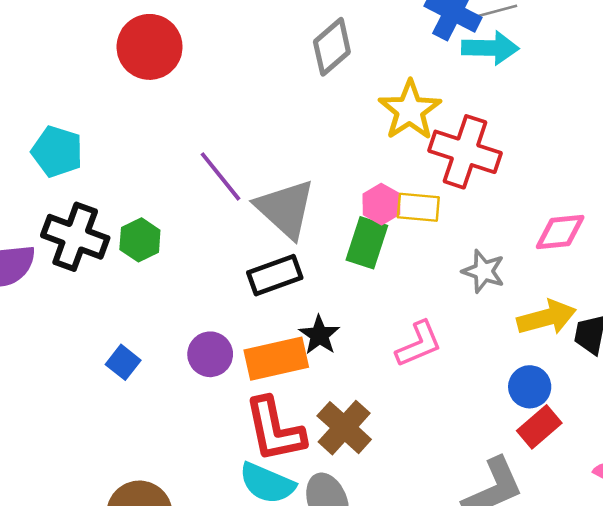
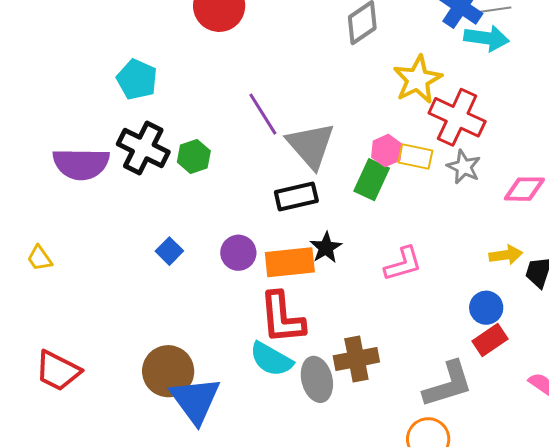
gray star: (484, 271) -> (464, 167), moved
yellow arrow: (547, 318) -> (506, 255), size x0.7
brown cross: (344, 428) -> (356, 359), moved, turned 30

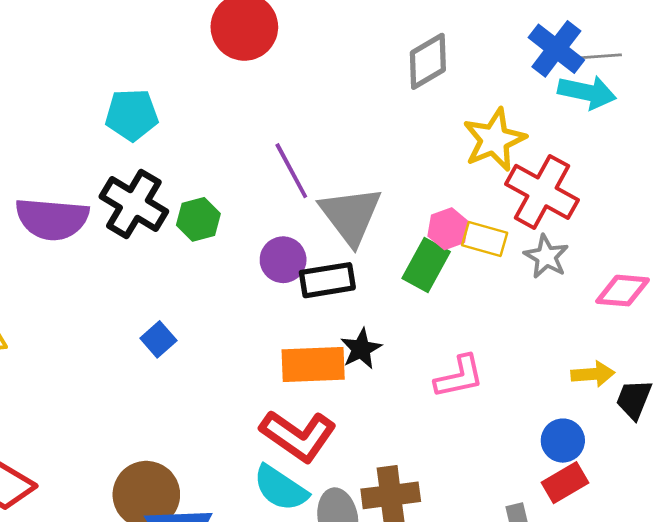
cyan pentagon: (137, 79) -> (132, 115), turned -30
purple circle: (238, 253) -> (283, 260), moved
red L-shape: (282, 318) -> (298, 436), turned -54

